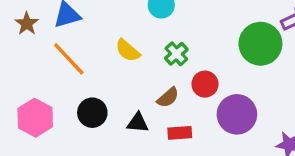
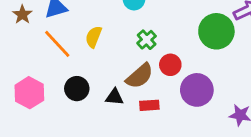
yellow semicircle: (128, 50) -> (94, 37), moved, turned 70
brown semicircle: (168, 98) -> (140, 76), size x1.5

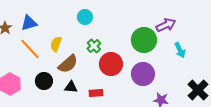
red circle: (170, 65) -> (111, 64), size x1.5
brown semicircle: (140, 76) -> (68, 64), moved
purple circle: (197, 90) -> (143, 74), moved

